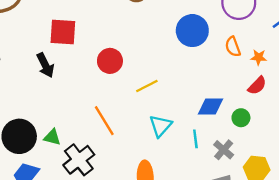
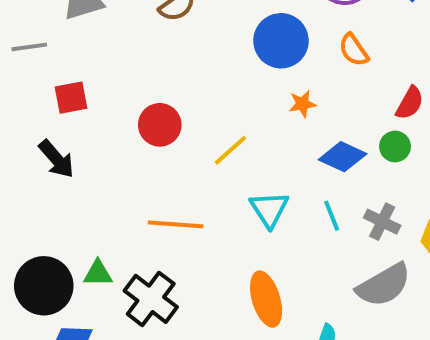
red square: (63, 32) -> (71, 98), size x0.7
orange star: (259, 57) -> (302, 104), moved
blue diamond: (210, 106) -> (343, 157), turned 40
green circle: (241, 118) -> (395, 146), moved
orange line: (104, 121) -> (176, 224), turned -40

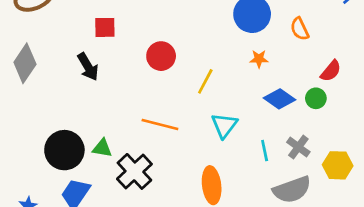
yellow line: (230, 150) -> (205, 81), turned -30
cyan line: (332, 216) -> (265, 151), moved

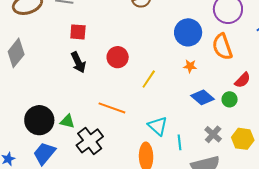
orange semicircle: (300, 29) -> (222, 47), size x1.5
black arrow: (88, 67) -> (78, 62), moved
cyan triangle: (224, 125) -> (158, 126), moved, turned -30
cyan line: (265, 151) -> (180, 142), moved
yellow hexagon: (338, 165) -> (243, 139), moved

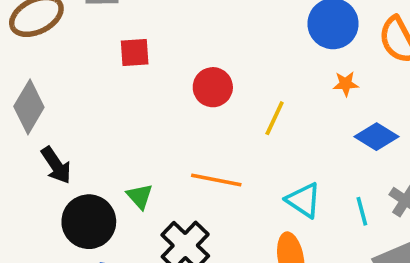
black arrow: (78, 62) -> (56, 165), moved
green triangle: (67, 121) -> (140, 196), moved, turned 42
cyan line: (180, 142) -> (362, 211), moved

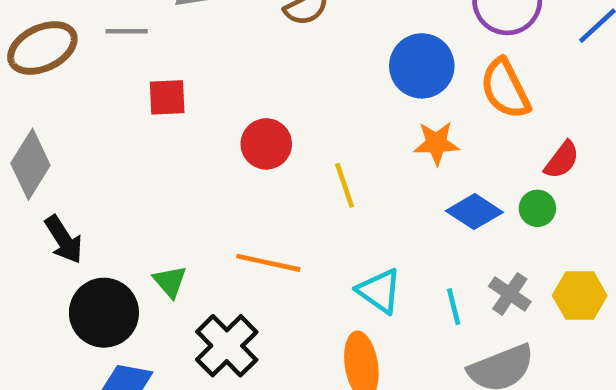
orange star: (346, 84) -> (436, 143), size x1.4
yellow line: (275, 118) -> (345, 185), turned -45

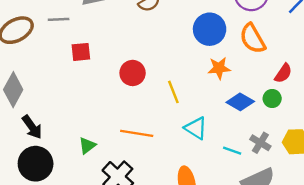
green triangle: (170, 282) -> (87, 146), turned 36
cyan triangle: (379, 291) -> (196, 128), moved
cyan line: (454, 307) -> (232, 151), turned -54
black circle: (104, 313) -> (36, 164), moved

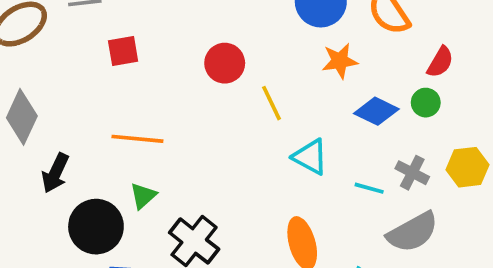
red circle: (133, 73) -> (225, 63), moved
black arrow: (32, 127) -> (55, 173), turned 65
orange line: (137, 133) -> (137, 139), moved
black circle: (36, 164) -> (96, 227), moved

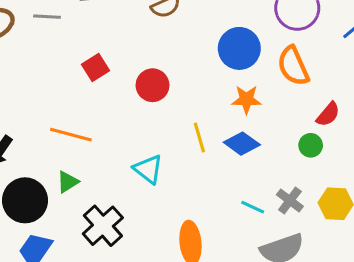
red square: (123, 51) -> (96, 67), moved, turned -32
yellow line: (271, 103) -> (199, 138), moved
blue diamond: (376, 111) -> (242, 144), moved
cyan triangle: (310, 157) -> (148, 169), moved

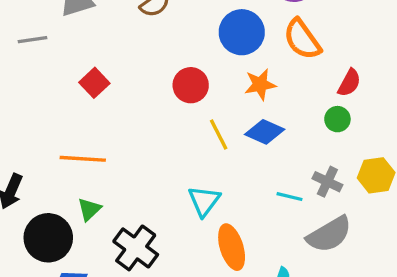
red circle: (152, 85) -> (191, 85), moved
cyan triangle: (148, 169) -> (204, 201), moved, turned 40

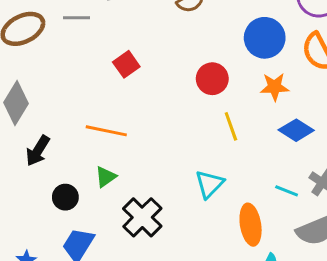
blue diamond: (265, 132) -> (296, 130), moved
black circle: (48, 238) -> (65, 197), size x0.6
orange ellipse: (232, 247) -> (251, 225), moved

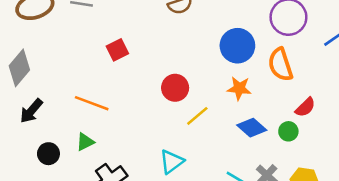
red circle: (212, 79) -> (175, 88), moved
yellow line: (231, 126) -> (197, 116), turned 60

